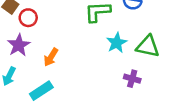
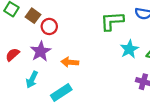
orange arrow: (51, 57) -> (70, 62), turned 63

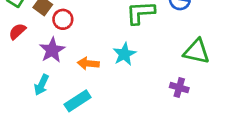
cyan star: (129, 49) -> (124, 54), moved
red semicircle: (12, 55) -> (17, 31), moved

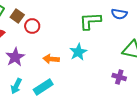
purple star: (52, 50) -> (15, 57), moved
cyan arrow: (41, 85) -> (16, 86), moved

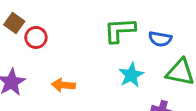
blue semicircle: (119, 14) -> (160, 39), moved
cyan star: (78, 52) -> (131, 75), moved

